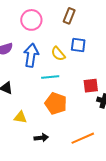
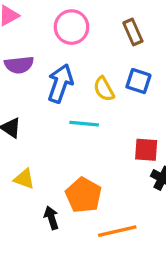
brown rectangle: (69, 16) -> (133, 32), turned -56
orange pentagon: (56, 103) -> (83, 195), moved
black arrow: (41, 138) -> (51, 218), turned -112

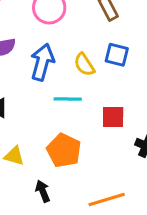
red square: (146, 150) -> (113, 117), moved
orange pentagon: (83, 195) -> (64, 150), moved

